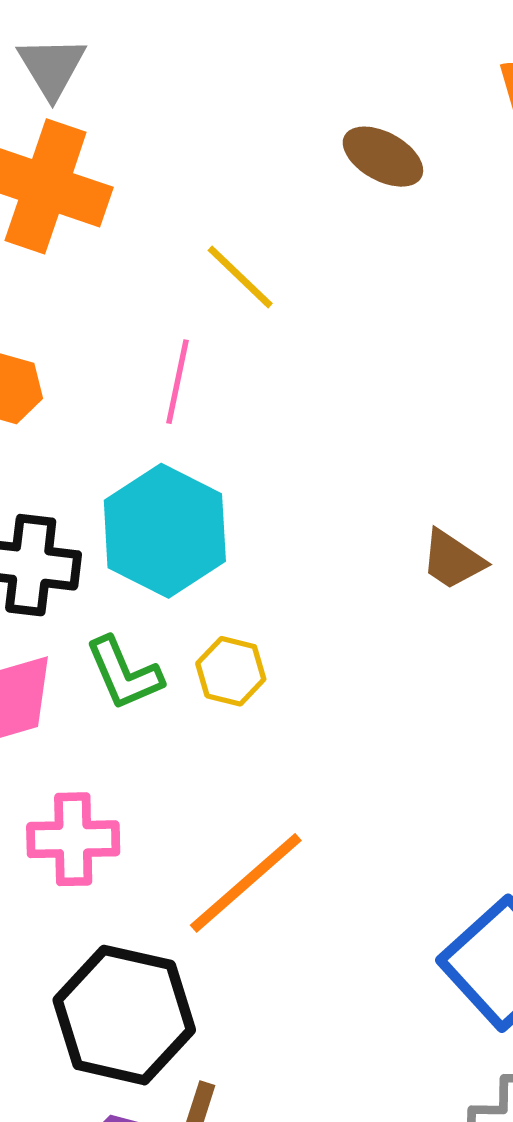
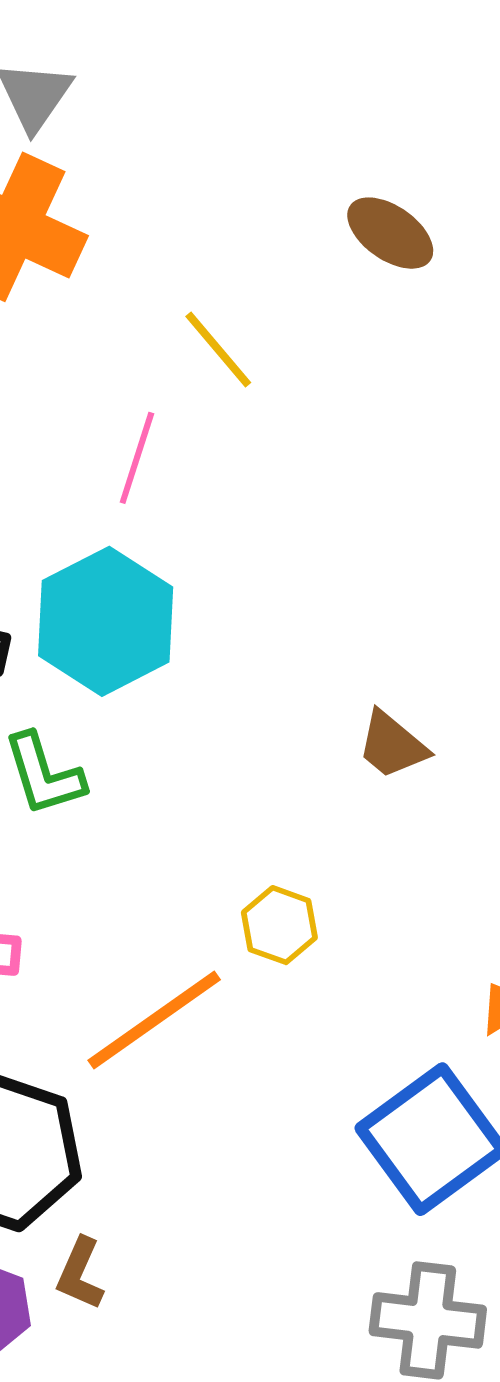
brown trapezoid: (453, 560) -> (392, 745), moved
yellow hexagon: (231, 671) -> (279, 925), moved

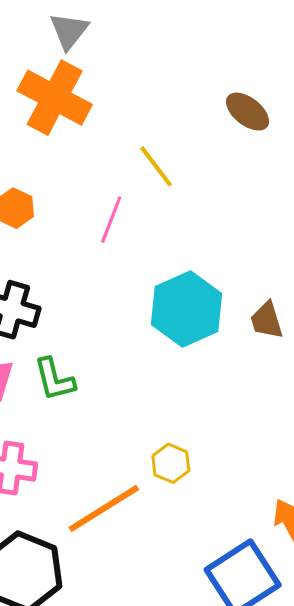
cyan hexagon: (106, 621) -> (186, 309), moved
brown trapezoid: (392, 745) -> (267, 320), moved, turned 30

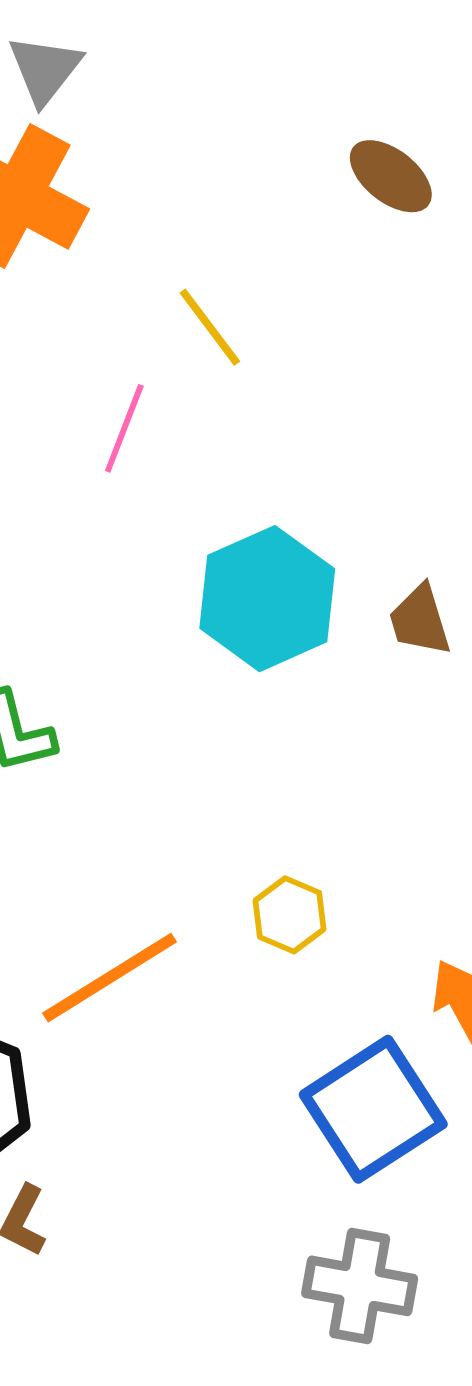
brown ellipse: (248, 112) -> (391, 176), moved
yellow hexagon: (171, 463) -> (289, 915), moved

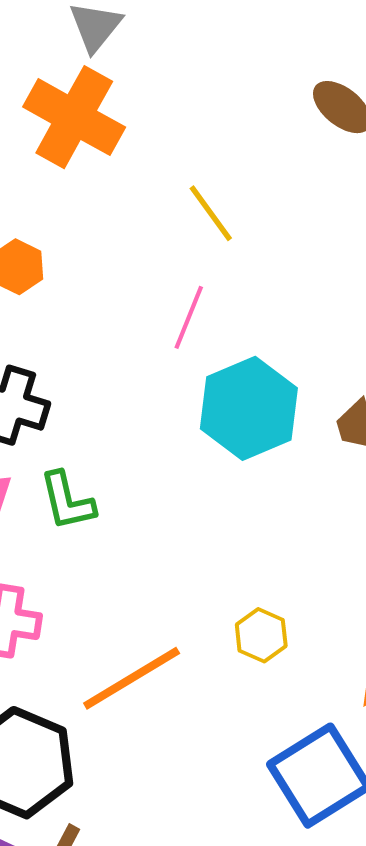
pink line: (124, 428) -> (189, 317), moved

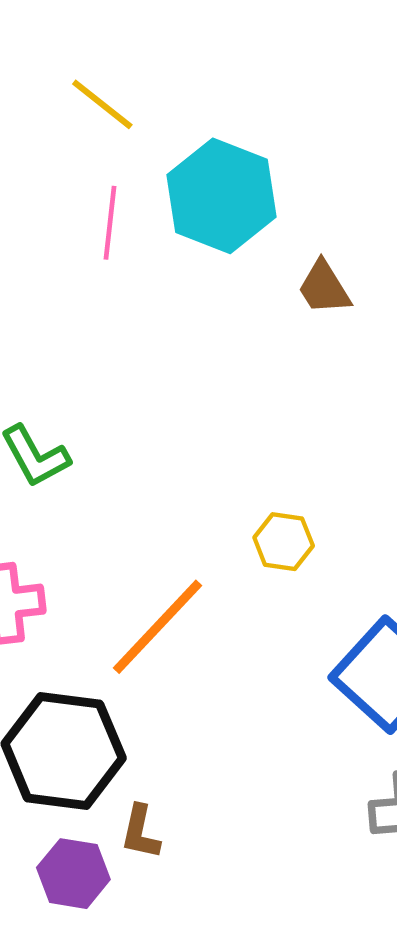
cyan hexagon: (249, 408) -> (222, 196), moved

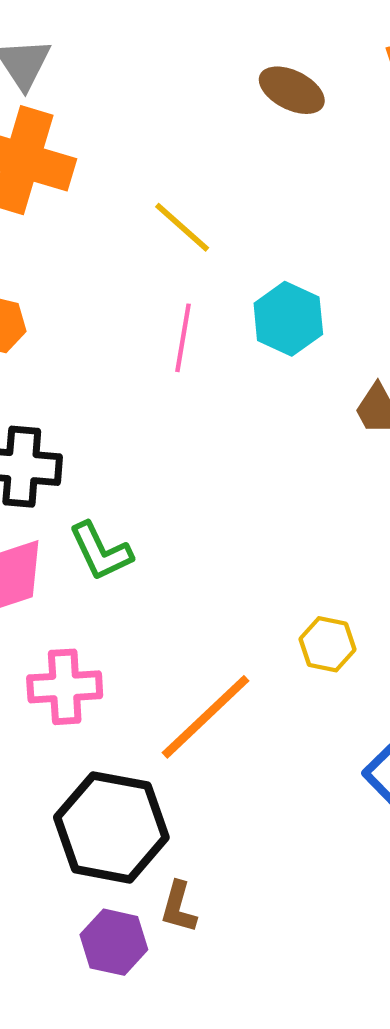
cyan hexagon: (222, 196) -> (288, 319), size x0.7

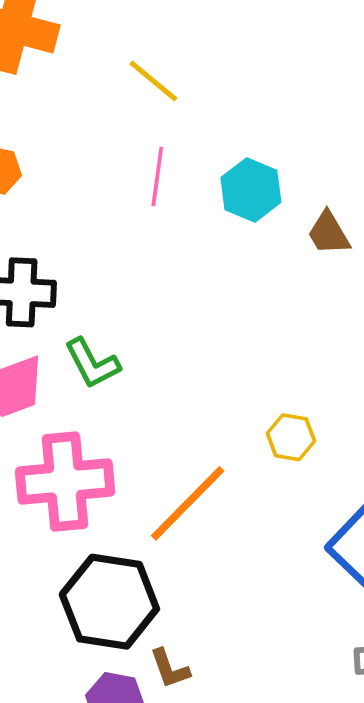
cyan hexagon: (288, 319) -> (251, 190), moved
pink cross: (65, 687) -> (65, 482), size x1.5
brown L-shape: (179, 907) -> (170, 669), turned -33

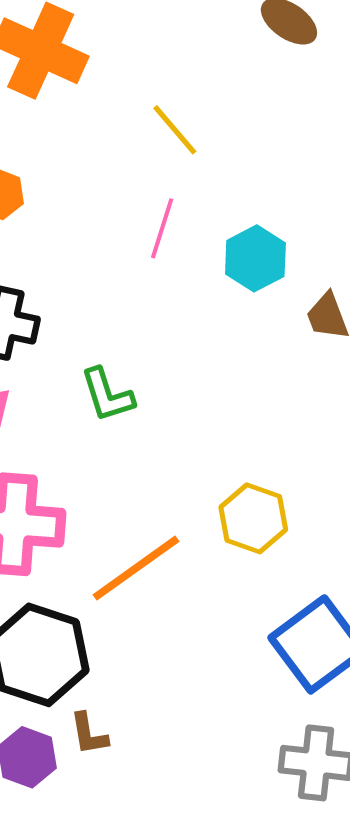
green L-shape: (92, 363) -> (107, 395), moved
yellow hexagon: (291, 437) -> (253, 518), size x1.4

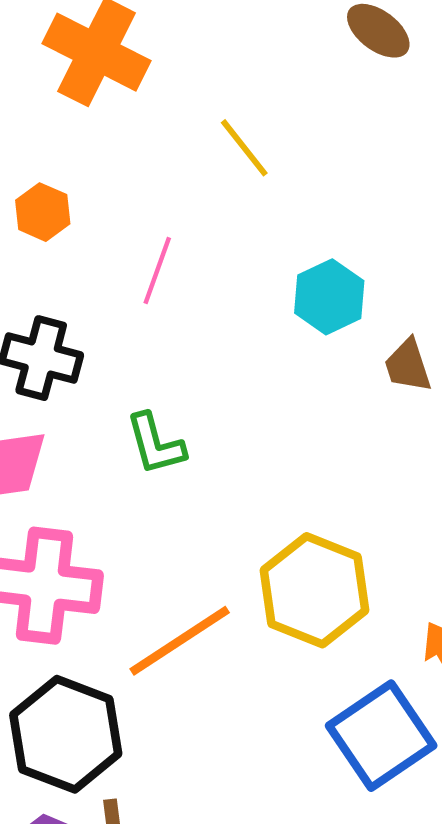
pink line: (162, 228) -> (157, 271), moved
yellow hexagon: (253, 518) -> (314, 590), size x1.4

